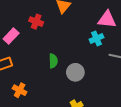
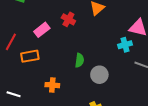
orange cross: (20, 90) -> (52, 85), moved, turned -32

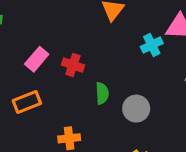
red cross: (68, 19) -> (73, 65), moved
cyan cross: (125, 45) -> (152, 45), moved

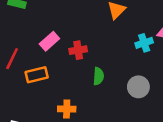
red cross: (73, 65) -> (78, 50), turned -36
gray circle: (136, 109) -> (138, 87), moved

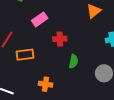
pink rectangle: (49, 41) -> (40, 19), moved

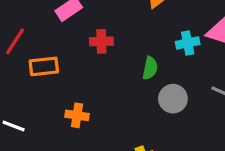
green semicircle: (73, 61) -> (150, 68), moved

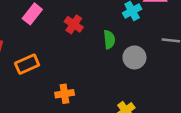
red cross: (101, 41) -> (74, 24), moved, turned -36

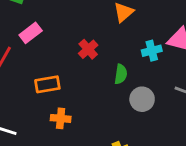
pink rectangle: (32, 14) -> (31, 33), moved
orange rectangle: (27, 64) -> (47, 84), moved

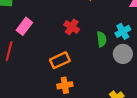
cyan cross: (152, 51) -> (123, 31), moved
orange rectangle: (47, 84) -> (60, 60), moved

